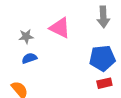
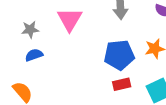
pink triangle: (60, 28) -> (70, 19), turned 35

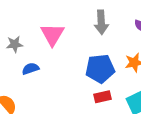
blue semicircle: (34, 55) -> (30, 69), moved

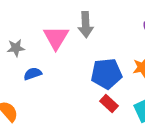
gray arrow: (101, 22) -> (86, 25), moved
red rectangle: (102, 97) -> (109, 103), turned 56

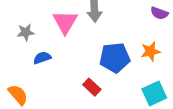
red rectangle: (109, 103) -> (92, 87), moved

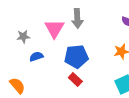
blue pentagon: (115, 58) -> (76, 57), moved

